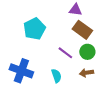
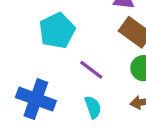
purple line: (65, 53) -> (91, 70), moved

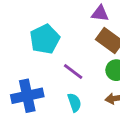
blue cross: (36, 99) -> (27, 96), turned -32

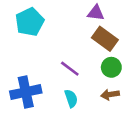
cyan pentagon: (45, 39) -> (30, 22), moved

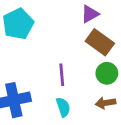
purple triangle: (96, 13) -> (90, 14), turned -36
purple line: (70, 69) -> (62, 75), turned 48

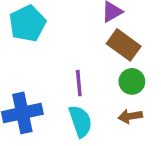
cyan semicircle: (63, 107) -> (80, 121), size x1.4

